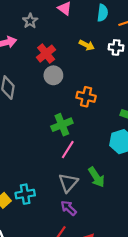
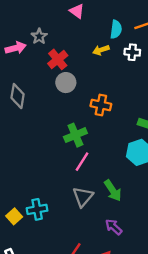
cyan semicircle: (103, 13) -> (116, 29), moved
gray star: (30, 21) -> (39, 36), moved
yellow arrow: (87, 45) -> (101, 50), turned 136
purple arrow: (69, 208) -> (114, 227), moved

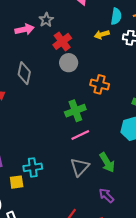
pink line: (82, 162) -> (80, 135), turned 30
cyan cross: (37, 209) -> (33, 167), moved
yellow square: (14, 216) -> (17, 182), turned 32

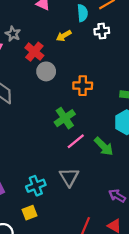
yellow arrow: (102, 35) -> (64, 36), moved
green arrow: (107, 162) -> (104, 146), moved
gray triangle: (80, 167) -> (69, 177), moved
yellow square: (17, 182) -> (30, 213), moved

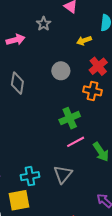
gray star: (13, 34) -> (44, 24), moved
red cross: (34, 52) -> (98, 66), moved
yellow square: (30, 213) -> (19, 200), size x1.5

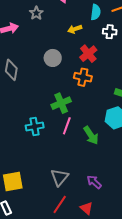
pink line: (76, 142) -> (67, 126), turned -42
gray triangle: (63, 174) -> (59, 177), moved
cyan cross: (30, 176) -> (35, 126), moved

